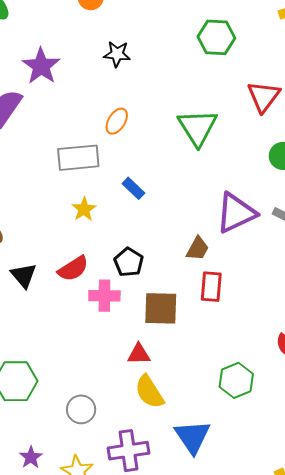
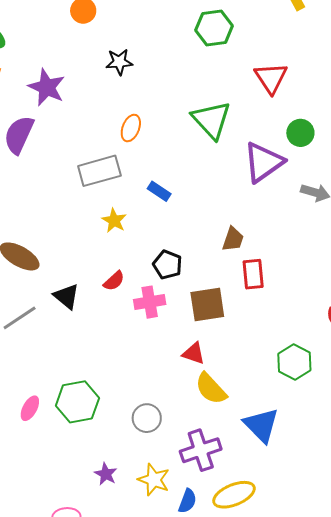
purple triangle: (236, 213) -> (264, 162), moved
red semicircle: (73, 269) -> (114, 281), size x0.7
red triangle: (139, 354) -> (194, 353), turned 30

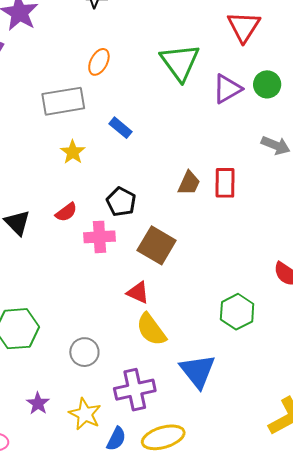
purple triangle: (264, 162) -> (227, 89), moved, size x0.7
red rectangle: (253, 274) -> (225, 183), moved
brown square: (207, 304) -> (157, 245), turned 33

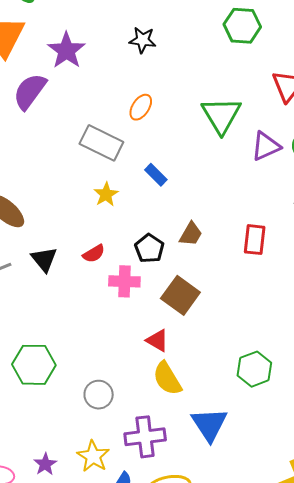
gray rectangle: (63, 101) -> (101, 143), turned 30
brown trapezoid: (189, 183) -> (191, 234), moved
purple star: (38, 403) -> (45, 464), moved

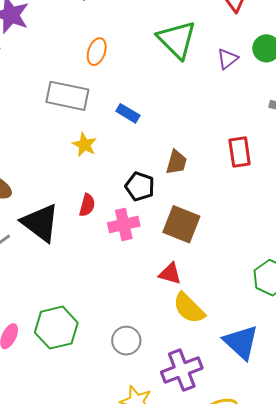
purple triangle: (266, 146) -> (228, 59), size x0.7
red semicircle: (94, 254) -> (87, 205), turned -30
black triangle: (44, 259) -> (40, 223), size x1.5

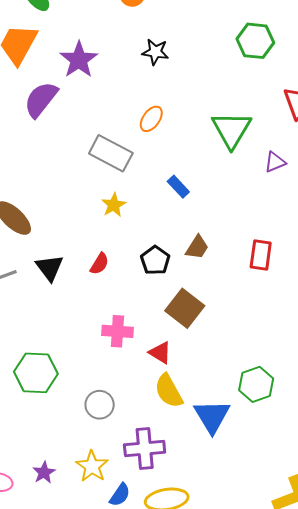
blue rectangle: (128, 113) -> (178, 187), moved
black triangle: (40, 223) -> (50, 268), size x0.7
pink cross: (124, 224) -> (117, 331), moved
blue triangle: (241, 342) -> (212, 416), moved

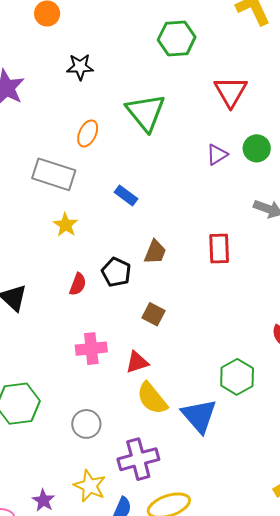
green triangle: (232, 130) -> (146, 112), moved
red semicircle: (99, 264) -> (78, 284), moved
brown square: (185, 308) -> (154, 314), size x0.6
red triangle: (160, 353) -> (137, 362), turned -40

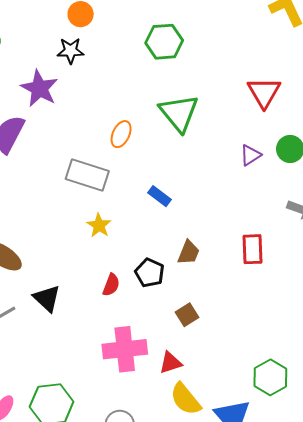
green hexagon: (177, 39) -> (164, 42), moved
black star: (80, 67) -> (70, 51), moved
brown square: (154, 314) -> (187, 315), turned 30
pink cross: (91, 349) -> (125, 349), size x1.4

